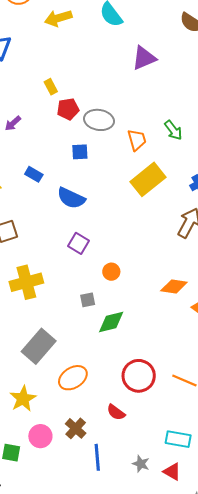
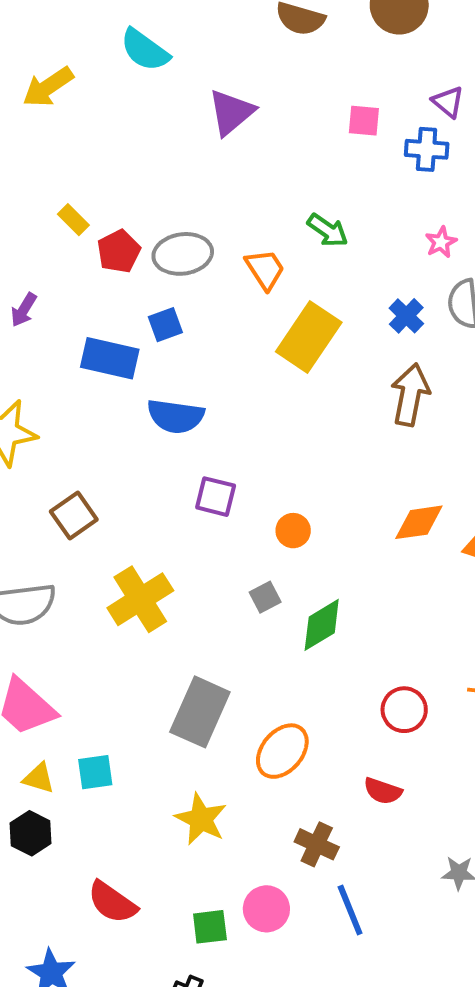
blue rectangle: (34, 174) -> (110, 358), moved, size x1.6
red circle: (139, 376) -> (404, 710), size x0.7
pink circle: (40, 436) -> (266, 909), moved
blue line: (97, 457) -> (350, 910), moved

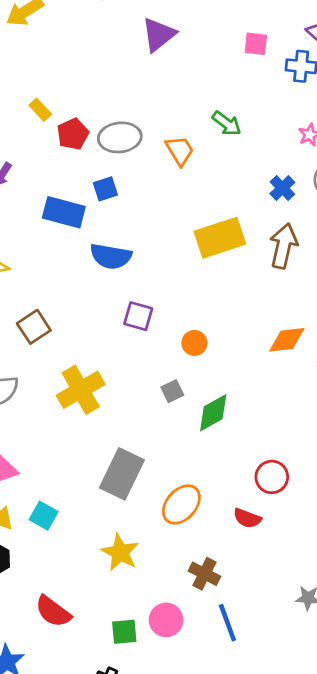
yellow rectangle: (309, 337) -> (220, 238), moved, turned 36
cyan square: (95, 772) -> (44, 516), turned 36
red semicircle: (383, 791) -> (247, 518), moved

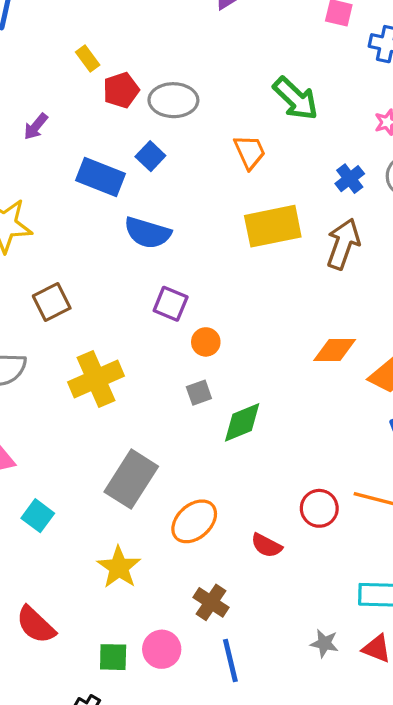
green arrow: (227, 123) -> (295, 99), size x1.4
orange trapezoid: (180, 151) -> (250, 152), moved
blue square: (105, 189) -> (150, 156), turned -35
orange circle: (194, 343) -> (206, 342), moved
red circle: (272, 477) -> (319, 508), moved

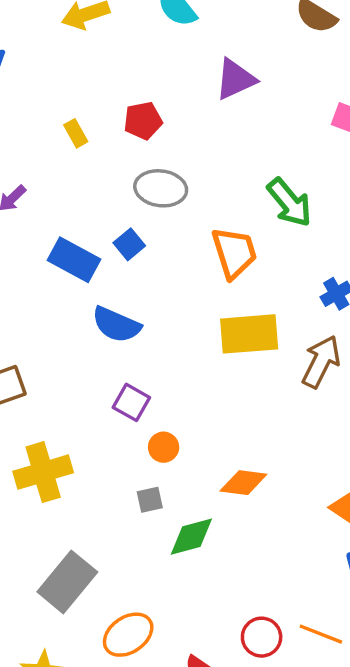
red pentagon: (121, 90) -> (143, 121), moved
orange trapezoid: (250, 152) -> (234, 253), size x1.4
orange diamond: (335, 350) -> (243, 483), moved

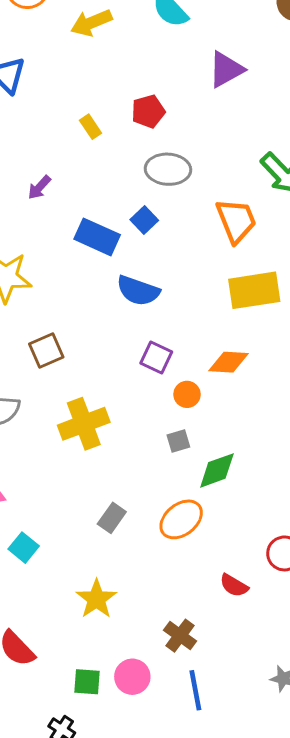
orange diamond: (243, 483) -> (228, 362), moved
gray rectangle: (67, 582) -> (112, 518), size x0.6
orange ellipse: (128, 635) -> (181, 519), moved

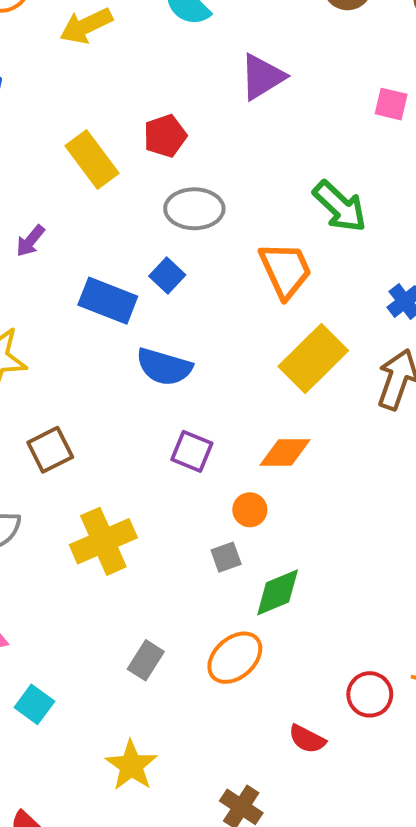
yellow rectangle: (91, 127) -> (92, 159), size x1.8
yellow rectangle: (254, 290) -> (313, 359), turned -33
orange circle: (187, 394) -> (250, 510), moved

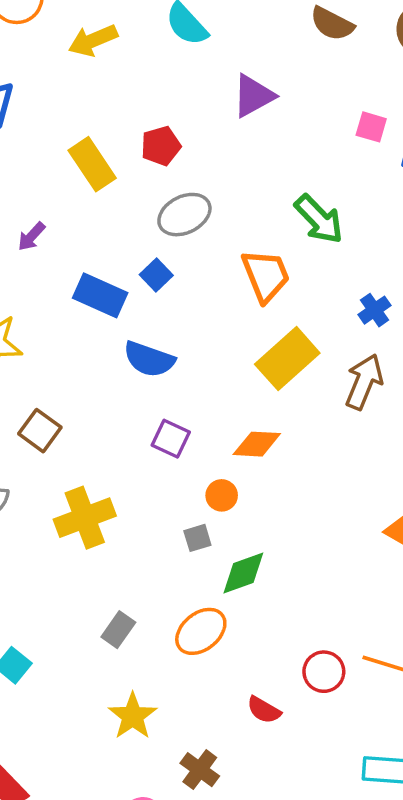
gray ellipse: (194, 209) -> (184, 215), turned -30
brown square: (50, 450) -> (40, 431), turned -30
yellow star: (131, 766) -> (133, 716), moved

